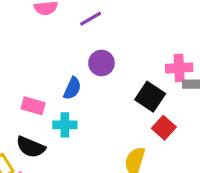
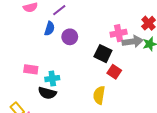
blue semicircle: (72, 88) -> (50, 29), moved
black semicircle: (31, 147) -> (47, 93), moved

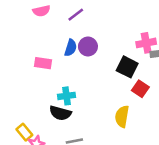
blue semicircle: (50, 29) -> (71, 48), moved
pink rectangle: (31, 69) -> (43, 63), moved

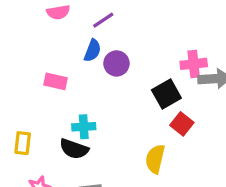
blue semicircle: (71, 48) -> (92, 51), moved
black square: (127, 67) -> (166, 94), turned 30
yellow rectangle: (24, 132) -> (23, 143), moved, turned 42

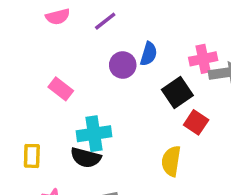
blue semicircle: (92, 51) -> (149, 54), moved
pink rectangle: (56, 81) -> (61, 89), turned 30
cyan cross: (84, 127) -> (94, 134), size x1.4

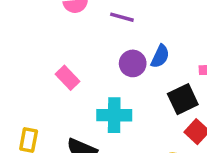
purple line: (105, 21) -> (122, 17), turned 45
cyan cross: (94, 134) -> (114, 115), moved

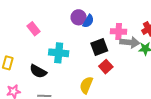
purple circle: (133, 63) -> (79, 17), moved

